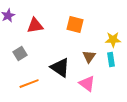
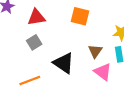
gray square: (20, 54) -> (34, 42), moved
pink triangle: (87, 84) -> (103, 72), moved

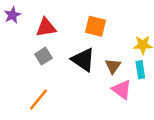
black triangle: (64, 63) -> (83, 60), moved
orange line: (30, 81) -> (38, 99), turned -30

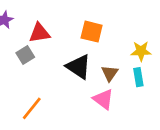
gray square: (43, 56) -> (25, 55), moved
pink triangle: (122, 90) -> (103, 99), moved

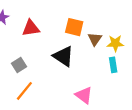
gray square: (25, 55) -> (19, 65), moved
brown triangle: (110, 73) -> (95, 39), moved
pink triangle: (103, 99) -> (84, 95), moved

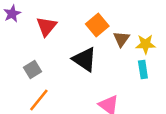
orange square: (74, 27) -> (97, 25), turned 36
red triangle: (31, 28) -> (46, 26), turned -42

